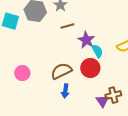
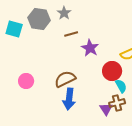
cyan semicircle: (97, 51) -> (121, 86), moved
red circle: (90, 68) -> (112, 71), moved
blue arrow: (65, 91) -> (69, 99), size x1.5

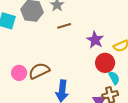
purple star: (90, 48) -> (95, 40), moved
brown semicircle: (65, 79) -> (39, 71), moved

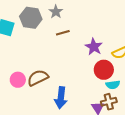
cyan semicircle: (114, 78) -> (113, 85), turned 112

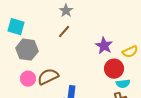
gray hexagon: (31, 18) -> (27, 50), moved
brown line: (63, 33) -> (64, 32), moved, turned -32

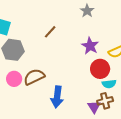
gray star: (66, 11) -> (87, 11), moved

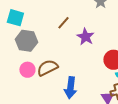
purple star: (90, 46) -> (85, 37), moved

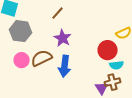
purple star: (85, 37) -> (62, 38), moved
blue arrow: (70, 88) -> (64, 66), moved

